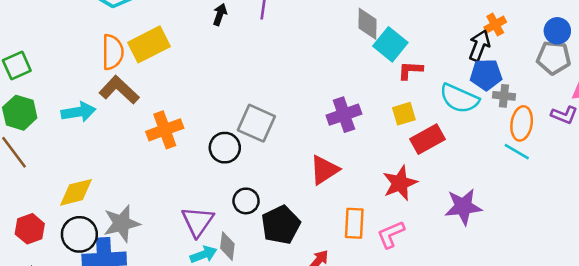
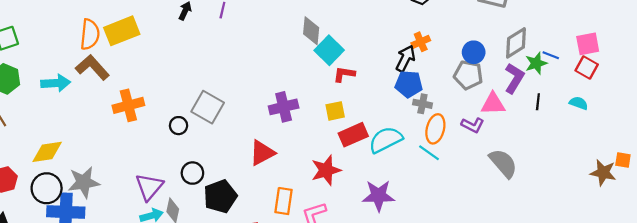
cyan semicircle: (459, 98) -> (386, 140), moved, turned 124
black circle: (225, 148) -> (179, 126), size x0.7

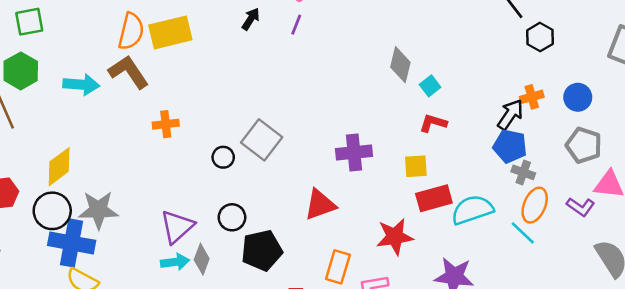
cyan square: (329, 50) -> (430, 86), moved, size x0.6
blue circle: (474, 52) -> (578, 97), moved
orange cross: (128, 105) -> (166, 124), size x0.7
yellow diamond: (47, 152) -> (59, 167), turned -36

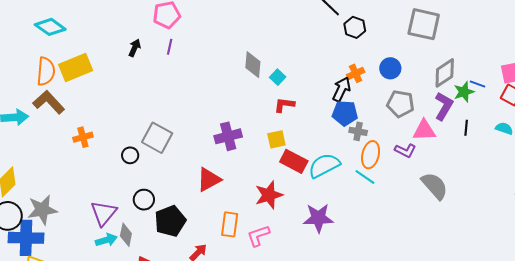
red rectangle: (434, 198) -> (294, 161), turned 52

